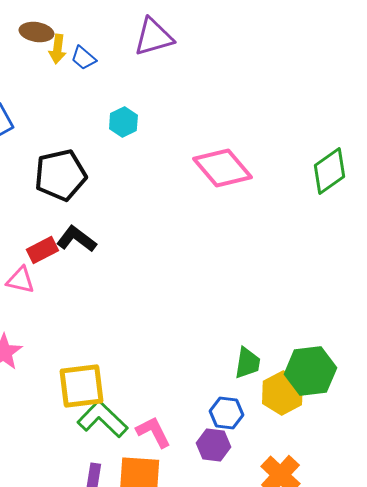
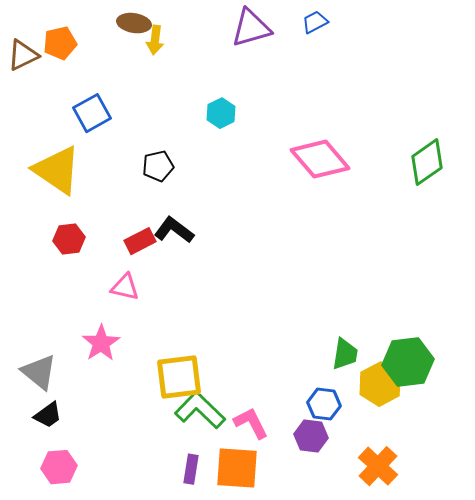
blue trapezoid: (83, 58) -> (315, 22), moved, turned 112
black pentagon: (60, 175) -> (158, 166), size x0.6
pink triangle: (20, 280) -> (125, 287), moved

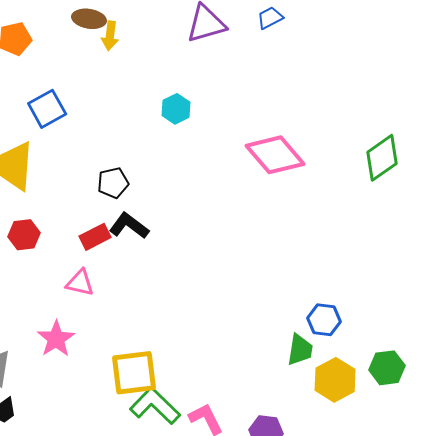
black pentagon: (158, 166) -> (113, 183), moved
green hexagon: (408, 362) -> (387, 368), moved, size x0.7
blue hexagon: (324, 404) -> (324, 320), moved

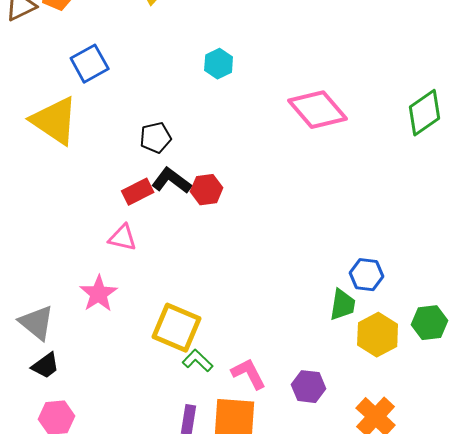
red hexagon: (24, 235) -> (207, 190), moved
yellow square: (134, 373) -> (177, 328), turned 30
green L-shape: (155, 406) -> (198, 361), size x0.6

